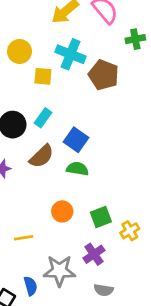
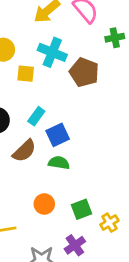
cyan rectangle: (43, 118) -> (36, 116), moved
blue square: (76, 140) -> (58, 135), turned 30

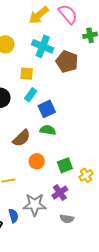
yellow square: (26, 74) -> (27, 74), moved
brown semicircle: (24, 151) -> (22, 138), moved

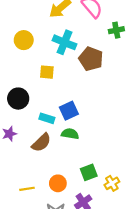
cyan rectangle: (31, 95) -> (47, 118), moved, turned 72
orange circle: (37, 161) -> (58, 183), moved

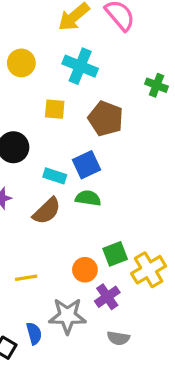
green cross: (116, 30) -> (157, 85), moved, turned 32
brown pentagon: (91, 59) -> (106, 119), moved
orange circle: (58, 183) -> (85, 270), moved
yellow cross: (112, 183) -> (149, 270), size x1.5

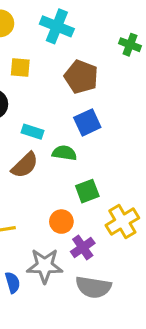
yellow square: (55, 109) -> (20, 68), moved
blue square: (87, 165) -> (87, 122), moved
green square: (115, 254) -> (87, 191), moved
gray semicircle: (118, 338) -> (93, 287), size x1.6

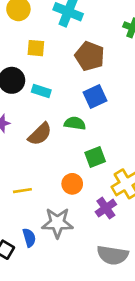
cyan rectangle: (32, 132) -> (41, 91), moved
purple cross: (83, 247) -> (106, 208), moved
gray semicircle: (93, 287) -> (113, 255), moved

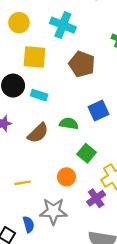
yellow square: (36, 48) -> (34, 57), size x1.5
blue square: (95, 96) -> (98, 110), moved
green square: (95, 157) -> (87, 153), turned -30

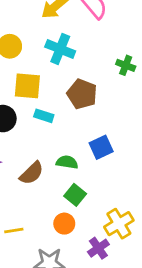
cyan rectangle: (39, 95) -> (44, 116), moved
green square: (87, 153) -> (75, 195), moved

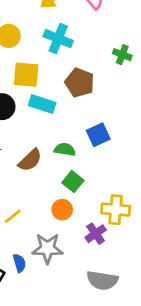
cyan rectangle: (44, 116) -> (42, 104), size x1.4
yellow cross: (119, 224) -> (116, 210), turned 36
yellow line: (14, 230) -> (13, 216), turned -30

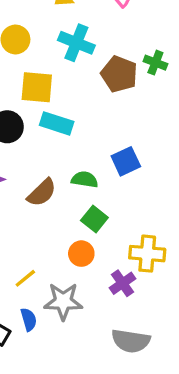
brown pentagon: (80, 83) -> (119, 74), moved
yellow line: (13, 216) -> (25, 278), moved

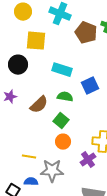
cyan rectangle: (57, 123) -> (62, 70), moved
green square: (94, 219) -> (61, 121), moved
yellow line: (25, 278) -> (29, 157), turned 48
blue semicircle: (29, 319) -> (31, 182), turned -72

